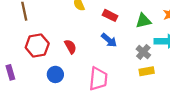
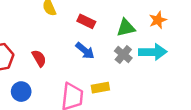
gray cross: (143, 52) -> (123, 55), moved
yellow rectangle: (147, 71) -> (100, 88), moved

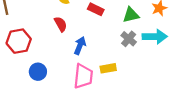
blue arrow: (85, 51) -> (80, 46), moved, turned -108
red semicircle: (39, 58) -> (61, 24), moved

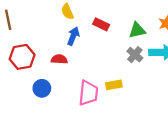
red semicircle: (61, 24) -> (59, 59), moved, turned -56
blue arrow: (80, 46) -> (73, 36), moved

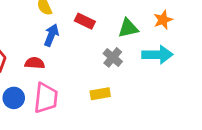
gray cross: (135, 55) -> (113, 57), moved
pink trapezoid: (88, 93) -> (46, 98), moved

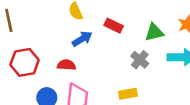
blue arrow: (51, 35) -> (82, 39), turned 36

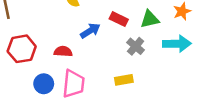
red rectangle: (114, 26) -> (119, 19), moved
blue arrow: (82, 39) -> (90, 31), moved

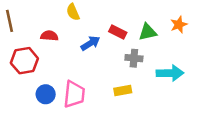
cyan arrow: (177, 44) -> (170, 73), moved
gray cross: (136, 46) -> (134, 58), turned -35
red semicircle: (63, 51) -> (49, 36), moved

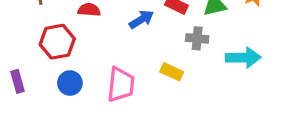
yellow rectangle: (123, 90) -> (172, 72), moved, turned 35
blue circle: (46, 94) -> (70, 83), moved

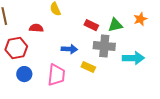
blue arrow: (141, 19) -> (69, 49), moved, turned 35
gray cross: (197, 38) -> (104, 46), size x1.5

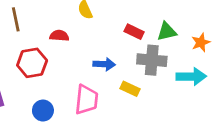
orange star: (140, 19) -> (201, 42), moved
blue circle: (24, 74) -> (43, 110), moved

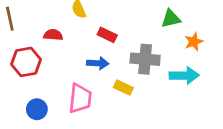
red rectangle: (134, 32) -> (107, 35), moved
green triangle: (167, 32) -> (171, 19), moved

